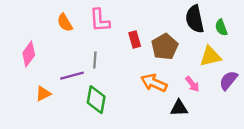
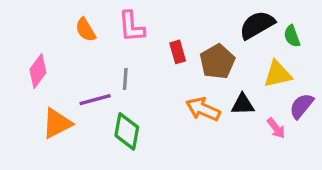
black semicircle: (195, 19) -> (257, 25), turned 72
pink arrow: (192, 84) -> (276, 128), moved
orange triangle: (43, 94) -> (57, 123), size x1.5
black triangle: (179, 108) -> (243, 104), moved

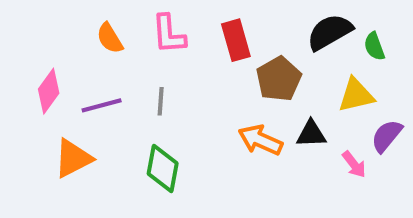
red rectangle: (178, 52) -> (236, 40), moved, size x1.4
purple line: (95, 100) -> (102, 105), moved

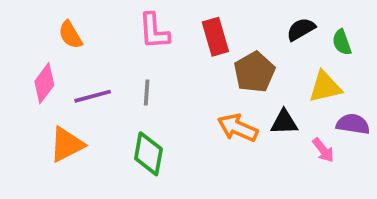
black semicircle: (330, 32) -> (301, 29), size x0.7
orange semicircle: (110, 38) -> (70, 35), moved
purple semicircle: (387, 136) -> (353, 124), turned 60

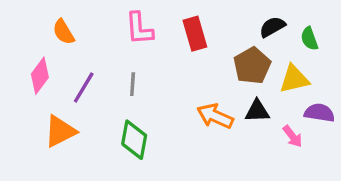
brown pentagon: (254, 72) -> (252, 66), moved
purple line: (93, 96) -> (84, 87), turned -44

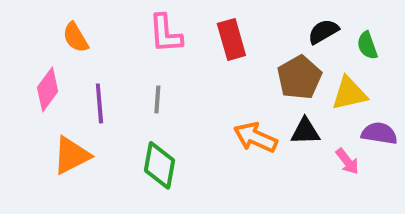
purple line: (84, 87) -> (99, 103), turned -36

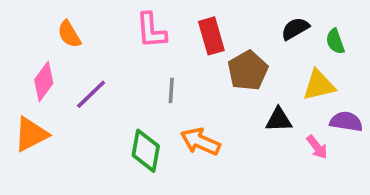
brown pentagon: (299, 77) -> (248, 71), moved
gray line: (157, 99) -> (171, 91), moved
purple line: (99, 103) -> (91, 94), turned 51
orange arrow: (255, 137) -> (200, 142), moved
orange triangle: (72, 155) -> (31, 134), moved

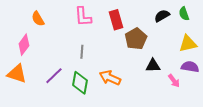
green semicircle: (335, 41) -> (184, 14), moved
yellow triangle: (319, 85) -> (188, 44), moved
gray line: (171, 91) -> (82, 52), moved
purple line: (91, 94) -> (54, 76), moved
orange triangle: (31, 134) -> (17, 74), turned 45

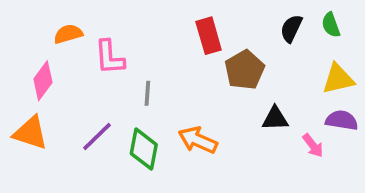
black semicircle: (162, 16) -> (291, 29), turned -35
pink L-shape: (83, 17) -> (110, 57), moved
orange semicircle: (38, 19) -> (68, 34), turned 105

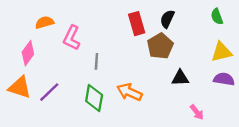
black semicircle: (291, 29) -> (167, 19), moved
pink L-shape: (110, 57) -> (72, 38), turned 30
purple line: (97, 136) -> (49, 92), moved
pink arrow: (313, 145) -> (197, 112), moved

